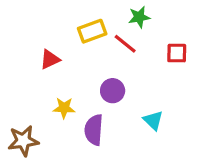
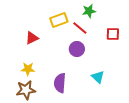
purple circle: (113, 91) -> (77, 49), moved
yellow star: (64, 108) -> (28, 69), moved
brown star: (23, 141) -> (26, 90), moved

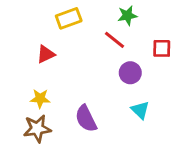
yellow rectangle: (59, 20) -> (69, 18), moved
purple circle: (77, 49) -> (130, 73), moved
purple semicircle: (60, 83) -> (86, 119), turned -30

